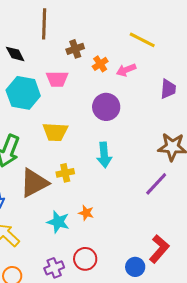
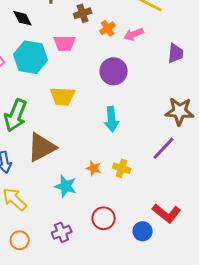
yellow cross: (65, 173) -> (122, 168), moved, turned 30
orange star: (86, 213) -> (94, 168), moved
red L-shape: (159, 249) -> (167, 213), turned 88
red circle: (85, 259) -> (104, 218), moved

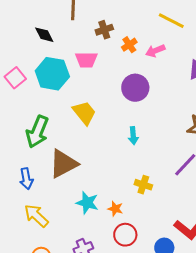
yellow trapezoid: (63, 96) -> (84, 113), turned -132
cyan arrow: (112, 119) -> (133, 136), size x0.7
orange star: (94, 168) -> (115, 209), moved

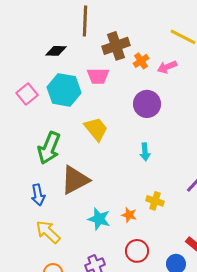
brown cross: (104, 30) -> (116, 46), size x1.5
black diamond: (44, 35) -> (56, 51), turned -60
orange star: (115, 209) -> (129, 215), moved

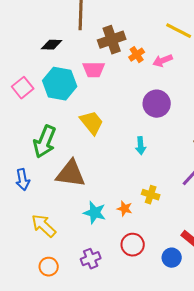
purple circle: (147, 104) -> (157, 104), moved
brown triangle: (75, 180) -> (71, 174), turned 36
blue arrow: (38, 195) -> (23, 180), moved

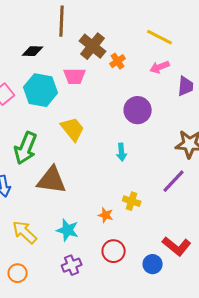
brown cross: (112, 40) -> (93, 46), turned -32
pink arrow: (163, 61) -> (160, 67), moved
cyan star: (95, 213) -> (68, 230), moved
orange circle: (49, 267) -> (18, 273), moved

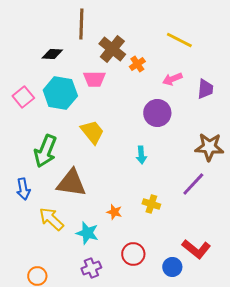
pink arrow: (160, 67) -> (172, 79), moved
orange star: (106, 215) -> (114, 212), moved
yellow arrow: (25, 232) -> (51, 219), moved

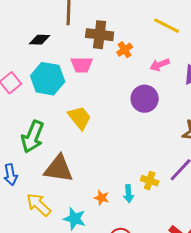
brown cross: (112, 49) -> (100, 35), turned -32
cyan arrow: (141, 155) -> (129, 194), moved
yellow cross: (151, 204) -> (150, 181), moved

